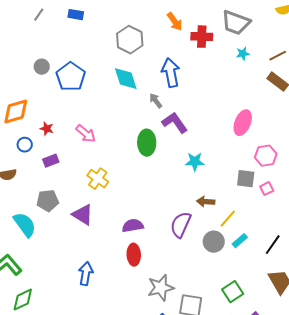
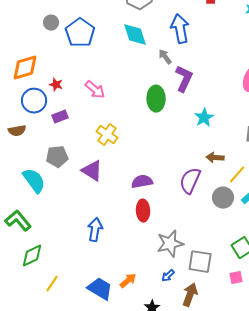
purple L-shape: (175, 123) -> (184, 79), turned 60
blue circle: (25, 145) -> (34, 101), size x1.6
cyan star: (195, 162) -> (204, 118), turned -30

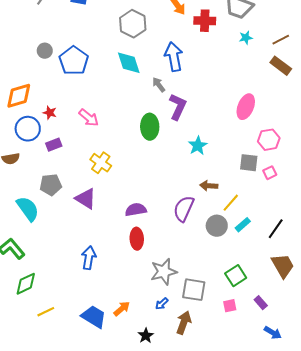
yellow line: (52, 284) -> (46, 312), turned 30

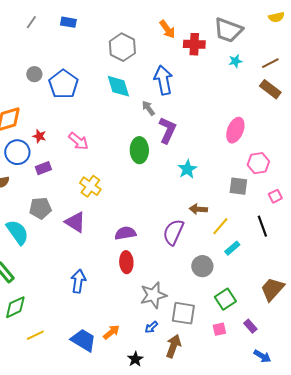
pink square: (270, 173) -> (275, 196), moved
gray circle: (217, 226) -> (202, 266), moved
black line: (276, 229) -> (262, 226), moved, turned -55
brown trapezoid: (283, 266) -> (272, 289), turned -108

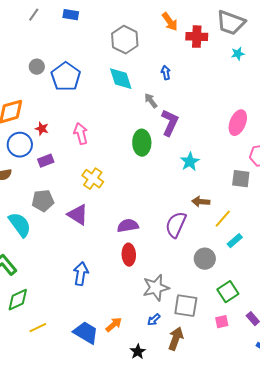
blue arrow: (163, 80) -> (166, 73), size x0.5
pink arrow: (78, 141) -> (81, 134), turned -145

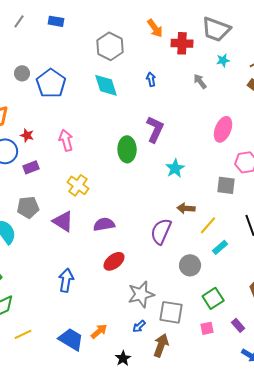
gray arrow: (151, 101) -> (200, 81), moved
purple semicircle: (128, 226) -> (104, 224), moved
red ellipse: (129, 255) -> (114, 261), turned 55

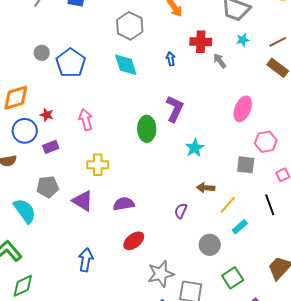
red cross: (182, 43) -> (201, 42), moved
yellow cross: (78, 185) -> (98, 165), turned -35
purple semicircle: (161, 231) -> (181, 211), size x0.6

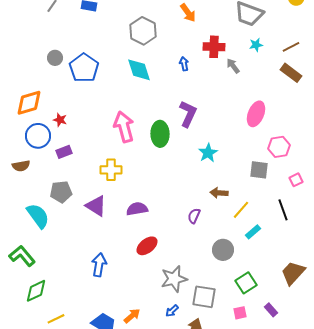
pink arrow: (86, 120) -> (124, 127), moved, size x1.4

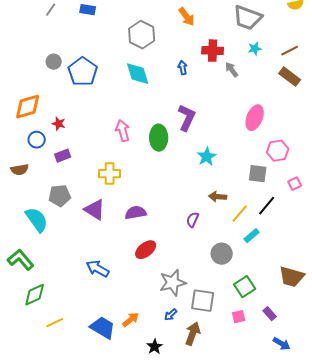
pink arrow: (124, 127) -> (123, 131), size x0.7
blue circle: (38, 136) -> (37, 140), size x0.7
black line: (283, 210) -> (267, 206), moved, turned 60
blue arrow: (99, 265) -> (98, 269), turned -70
brown trapezoid: (293, 273) -> (292, 277), turned -116

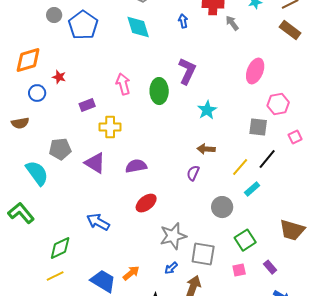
purple rectangle: (63, 156) -> (87, 105), moved
brown arrow: (218, 197) -> (206, 149), moved
green diamond: (35, 295) -> (60, 248), moved

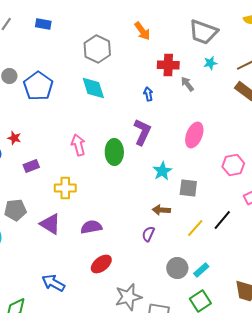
blue arrow: (183, 21) -> (148, 94), moved
pink ellipse: (255, 71) -> (194, 135), moved
purple rectangle: (87, 105) -> (31, 166), moved
gray square: (258, 127) -> (188, 188), moved
cyan rectangle: (252, 189) -> (201, 270), moved

